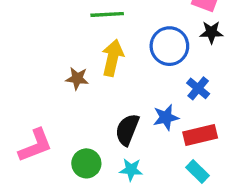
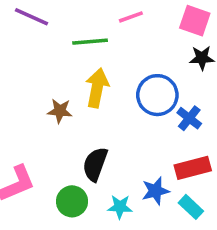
blue circle: (169, 46) -> (157, 95), moved
blue star: (166, 117) -> (155, 191), moved
black semicircle: (127, 130) -> (95, 164), moved

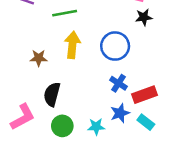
brown star: (60, 111) -> (39, 58), moved
blue cross: (189, 118) -> (118, 83), moved
black semicircle: (95, 164) -> (52, 94), moved

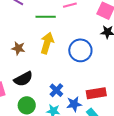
blue cross: (118, 83) -> (56, 90), moved
black semicircle: (52, 94) -> (23, 79), turned -144

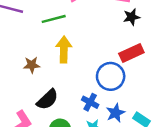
blue circle: (80, 50) -> (111, 76), moved
red rectangle: (96, 93) -> (131, 53), moved

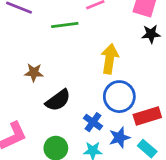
yellow arrow: (64, 50) -> (110, 59), moved
red rectangle: (131, 53) -> (147, 116), moved
black semicircle: (47, 99) -> (58, 100), moved

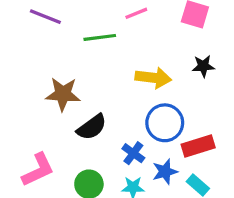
black star: (151, 34) -> (203, 66), moved
yellow arrow: (110, 59) -> (153, 78), turned 88
brown star: (34, 73) -> (63, 94), size x1.5

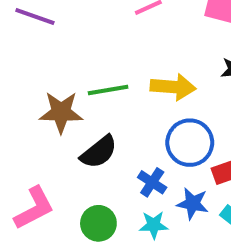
green line: (100, 37) -> (108, 90), moved
blue star: (165, 172) -> (193, 204), turned 30

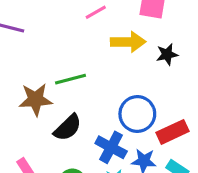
yellow arrow: (173, 87) -> (128, 42), moved
blue cross: (152, 182) -> (111, 147), size x1.4

